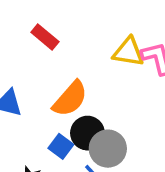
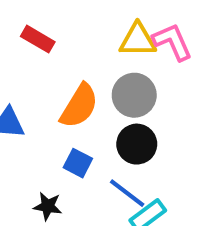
black circle: (87, 133) -> (137, 144), moved
gray circle: (108, 149) -> (134, 95), moved

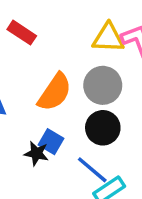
black star: (48, 206) -> (36, 153), moved

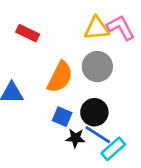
black circle: (103, 128) -> (94, 112), moved
black star: (36, 153) -> (75, 138), moved

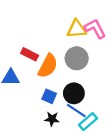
red rectangle: (28, 33) -> (30, 54), moved
black star: (75, 138) -> (52, 119), moved

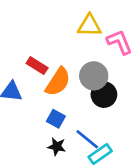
yellow triangle: (77, 29) -> (89, 26), moved
black circle: (74, 93) -> (104, 95), moved

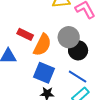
blue square: (56, 119) -> (44, 73), size x1.5
blue line: (87, 139) -> (78, 77), moved

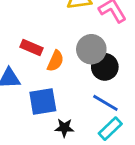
orange semicircle: (42, 45) -> (55, 61), size x0.7
blue square: (44, 73) -> (43, 102), moved, turned -30

